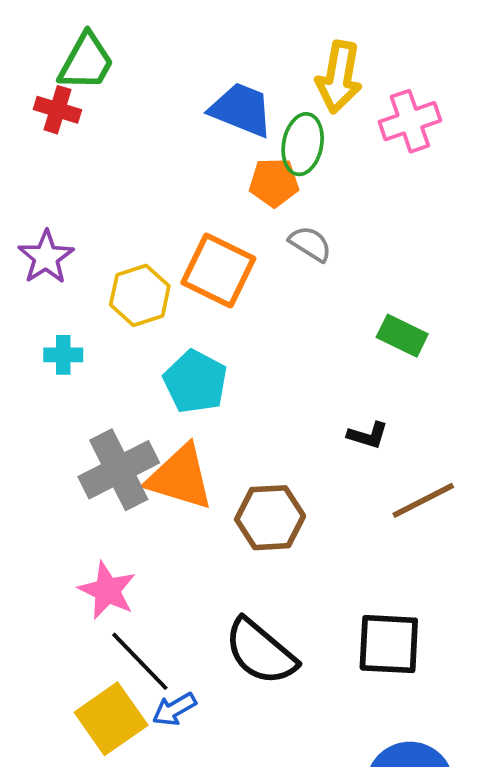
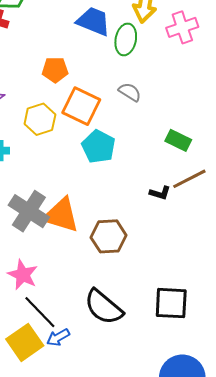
orange pentagon: (274, 182) -> (55, 70), moved
cyan pentagon: (195, 382) -> (98, 147), moved
gray cross: (119, 470) -> (29, 211), turned -30
brown line: (423, 500) -> (189, 179), moved

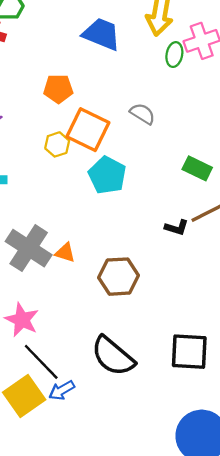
green ellipse: (126, 39) -> (174, 55), moved, size x0.7
yellow hexagon: (40, 119) -> (57, 144), moved, size x0.7
orange triangle: (61, 215) -> (65, 253), size x0.5

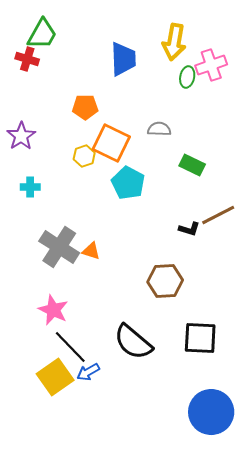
blue trapezoid: (102, 34) -> (123, 59), turned 66
gray semicircle: (142, 114) -> (159, 129), turned -30
green rectangle: (197, 168) -> (192, 165), moved
brown hexagon: (119, 277) -> (165, 281), moved

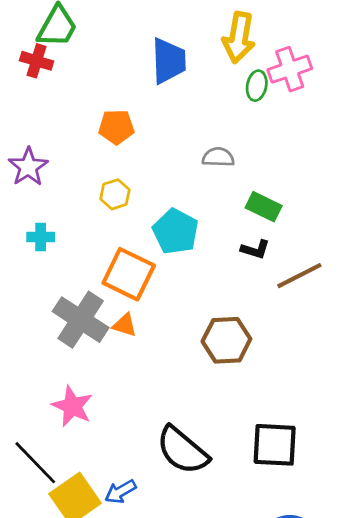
orange square: (111, 143) -> (129, 274), moved
black L-shape: (189, 229) -> (255, 249), moved
brown hexagon: (165, 281) -> (226, 340), moved
black line: (70, 347) -> (35, 463), moved

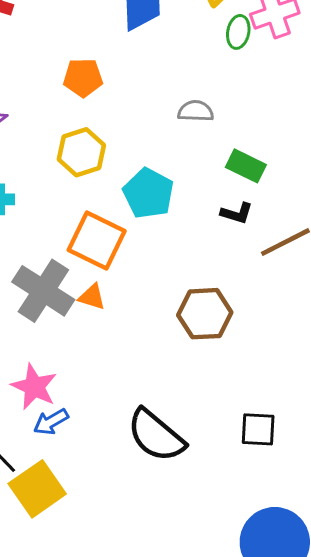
yellow hexagon: (115, 194) -> (81, 152), size x1.4
black square: (275, 445) -> (258, 429), size x0.7
blue arrow: (120, 492) -> (51, 422), moved

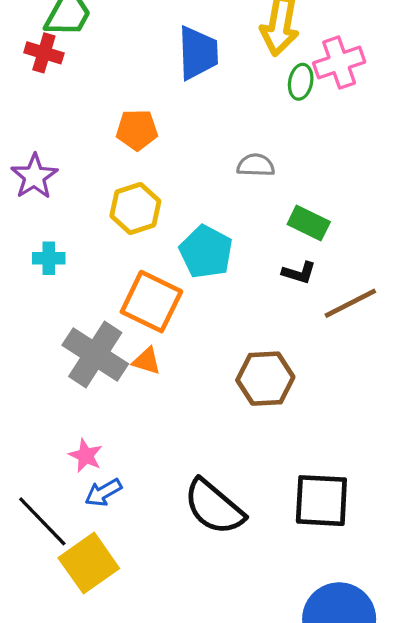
pink star: (34, 387) -> (86, 456), size x0.7
black square: (258, 429) -> (321, 501), size x1.5

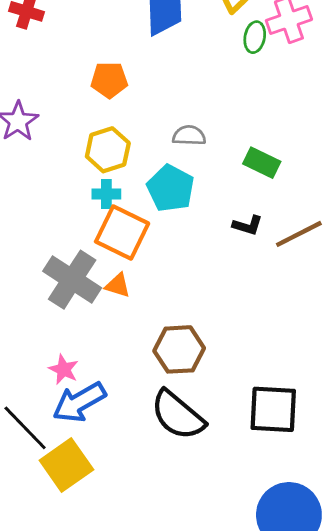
gray semicircle: (256, 165) -> (189, 136), moved
cyan cross: (49, 258) -> (106, 194), moved
black L-shape: (299, 273) -> (248, 225), moved
brown hexagon: (265, 379) -> (179, 349), moved
blue arrow: (103, 492) -> (79, 402), size x1.6

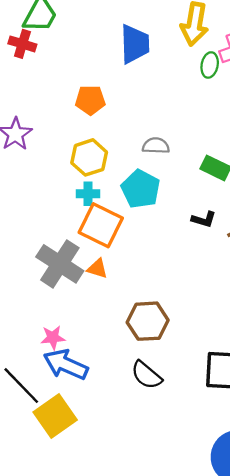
pink star: (64, 369) -> (53, 338), turned -30
blue arrow: (79, 402) -> (66, 365), turned 54
black semicircle: (178, 415) -> (146, 375), size x0.7

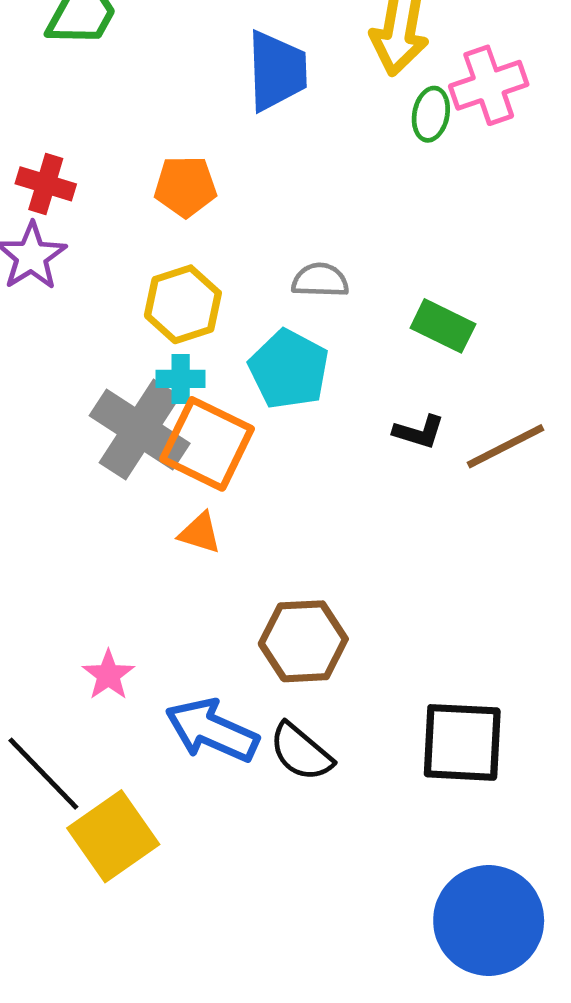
red cross: (22, 44) -> (46, 184), moved
gray cross: (60, 264) -> (140, 429), moved
pink star: (53, 338) -> (108, 675), turned -30
blue arrow: (66, 365) -> (212, 730), moved

